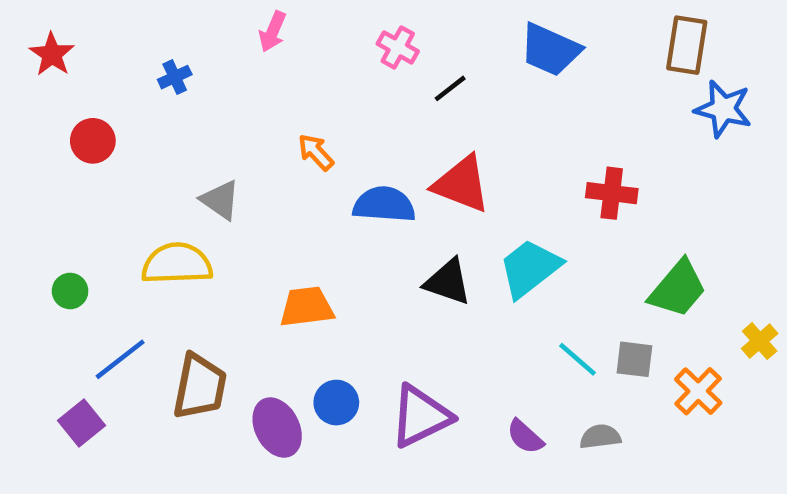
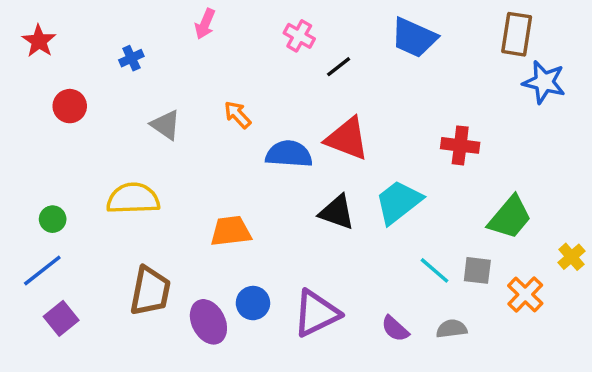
gray triangle: (220, 200) -> (166, 125), moved
blue line: (120, 359) -> (42, 270), moved

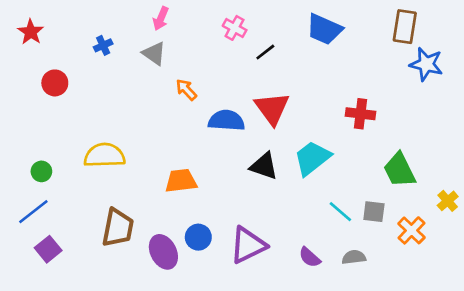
gray triangle: (166, 125) -> (154, 53), moved
red triangle: (347, 139) -> (272, 108), turned 33
green trapezoid: (510, 217) -> (399, 170), turned 114

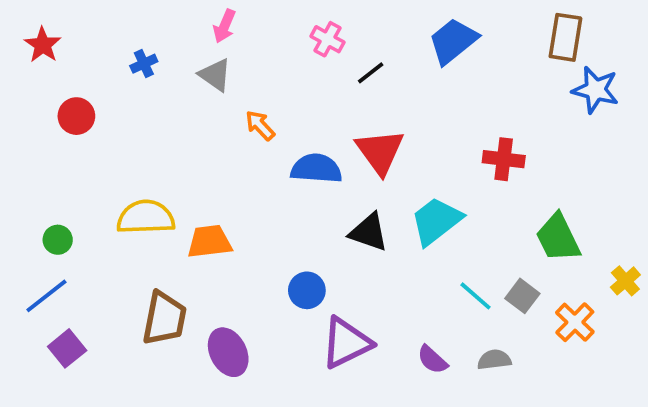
blue trapezoid: (324, 29) -> (453, 41), turned 117
orange trapezoid: (181, 181) -> (209, 242), moved
gray square: (374, 212) -> (522, 296), turned 30
blue circle: (198, 237) -> (307, 290), moved

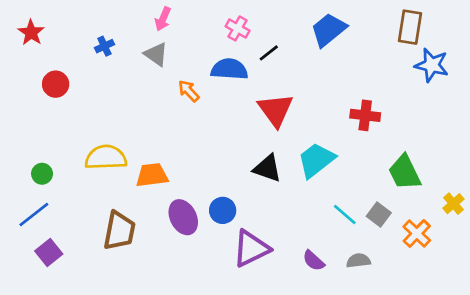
blue semicircle: (316, 169) -> (229, 69), moved
purple ellipse: (228, 352) -> (183, 217), moved

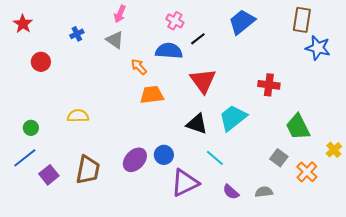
yellow semicircle: (106, 157) -> (78, 116), size x0.7
orange trapezoid: (152, 175) -> (152, 95), moved
cyan line: (345, 214) -> (215, 158), moved
purple ellipse: (183, 217) -> (135, 160), turned 70
purple square: (49, 252) -> (49, 175), moved

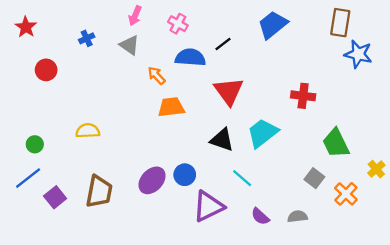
pink cross: (175, 21) -> (178, 24), moved

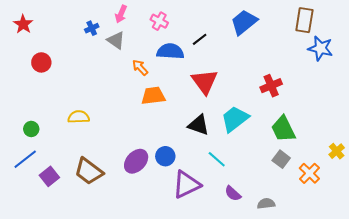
blue cross: (87, 38) -> (92, 28), moved
red cross: (303, 96) -> (271, 86), turned -30
green trapezoid: (336, 143) -> (283, 129), moved
brown trapezoid: (99, 192) -> (89, 171), turned 116
gray semicircle: (297, 216) -> (266, 204), moved

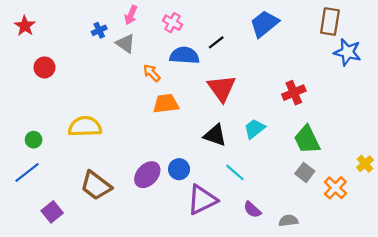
yellow semicircle: (79, 117) -> (85, 127), size x1.4
cyan trapezoid: (235, 119) -> (254, 129), size x0.7
purple square: (49, 176) -> (52, 212), moved

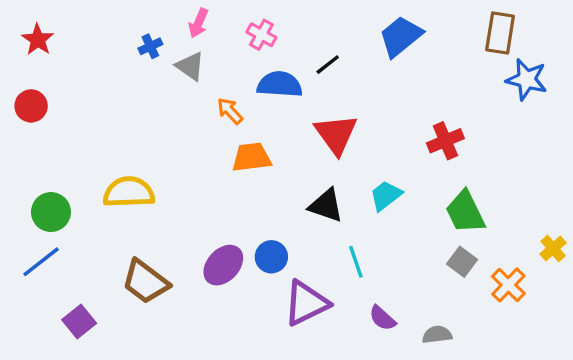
red circle: (44, 67) -> (31, 106), moved
green circle: (34, 140) -> (51, 212), size x1.5
cyan line: (235, 172) -> (356, 262), turned 30

